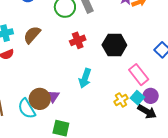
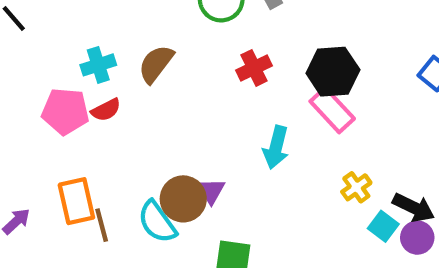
pink rectangle: (139, 75) -> (332, 110), moved
purple circle: (151, 96) -> (417, 238), moved
cyan square: (137, 98) -> (383, 226), moved

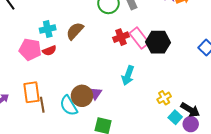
pink rectangle: (332, 110) -> (139, 38), moved

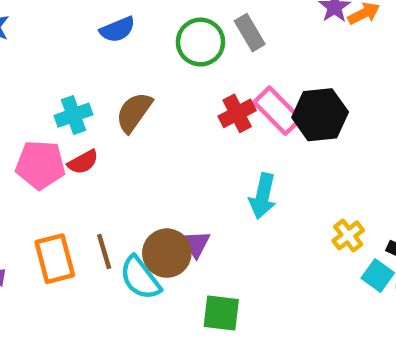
brown line: (42, 105) -> (104, 251), moved

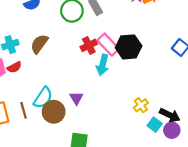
cyan arrow: (263, 196) -> (103, 65), moved
purple triangle: (196, 244) -> (76, 98), moved
cyan semicircle: (140, 278) -> (43, 98), moved, turned -110

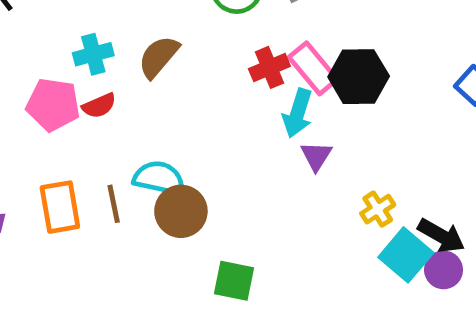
cyan semicircle: (43, 98) -> (159, 178), turned -115
purple triangle: (76, 98) -> (316, 156), moved
cyan square: (155, 125) -> (406, 255), size x1.5

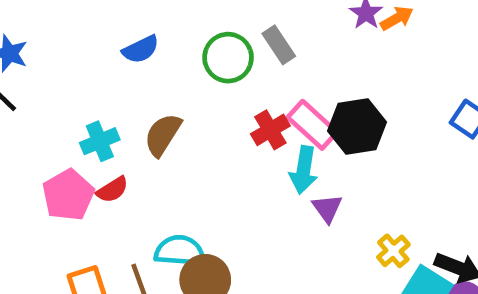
pink pentagon: (53, 105) -> (68, 195), turned -30

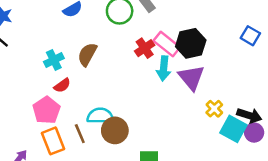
pink pentagon: (68, 195) -> (46, 110), moved
purple triangle: (327, 208) -> (191, 77), moved, size x1.6

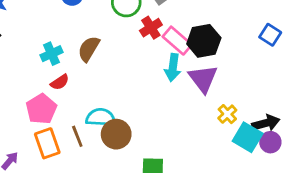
red cross: (145, 48) -> (151, 28), moved
black arrow: (249, 115) -> (266, 123), turned -35

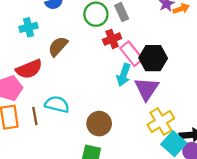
cyan cross: (52, 54) -> (29, 27), moved
red semicircle: (60, 82) -> (29, 69), size x1.6
yellow cross: (227, 114) -> (161, 122), size x1.6
brown circle: (116, 134) -> (99, 124), moved

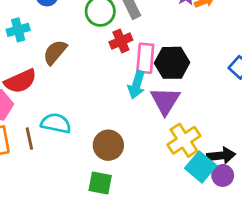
pink rectangle: (132, 54) -> (145, 58), turned 45

